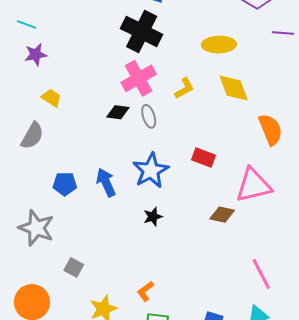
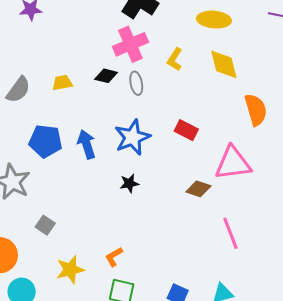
yellow L-shape: (184, 88) -> (175, 59), turned 145
yellow trapezoid: (51, 98) -> (62, 83), moved, turned -50
blue pentagon: (65, 184) -> (45, 141), size x1.4
pink line: (261, 274) -> (230, 233), moved

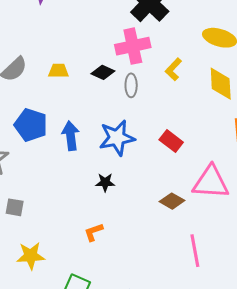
gray square: (45, 225) -> (15, 207), turned -36
orange L-shape: (114, 257) -> (94, 232), moved

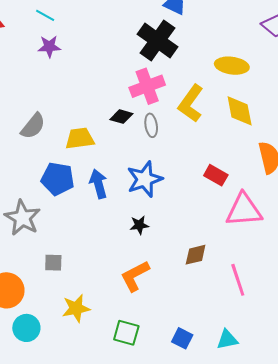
yellow L-shape: (173, 69) -> (191, 103), size x1.6
yellow trapezoid: (58, 71) -> (80, 138), moved, size x1.4
red rectangle: (171, 141) -> (216, 175), moved
brown diamond: (172, 201) -> (196, 255), moved, turned -35
orange L-shape: (94, 232) -> (135, 276), size x1.6

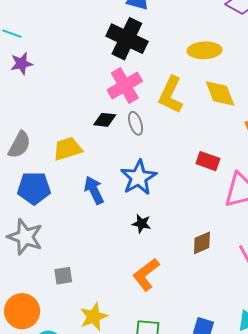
blue pentagon: (58, 179) -> (34, 188), moved
black star: (139, 225) -> (141, 224), turned 30

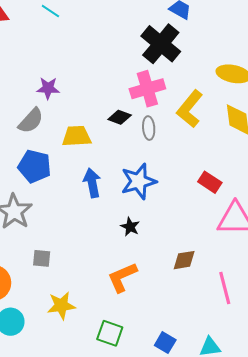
purple star: (21, 64) -> (48, 88), moved

